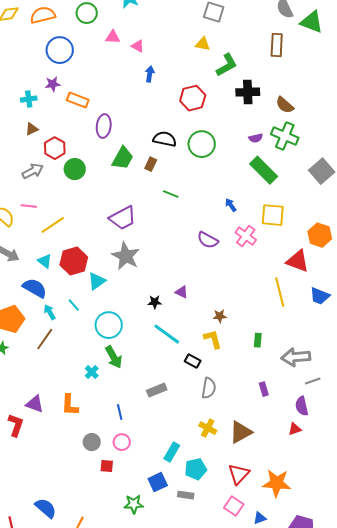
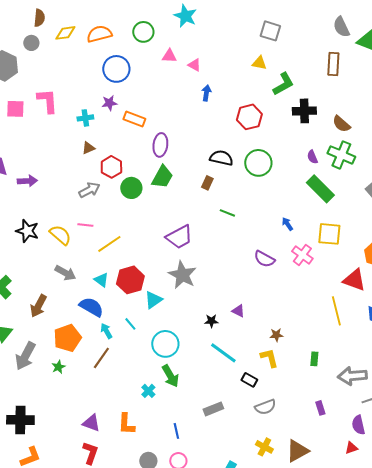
purple semicircle: (256, 138) -> (312, 157), turned 80
green trapezoid: (123, 158) -> (162, 177), moved
gray semicircle: (209, 388) -> (265, 407), turned 60
red L-shape: (16, 425) -> (90, 453), moved

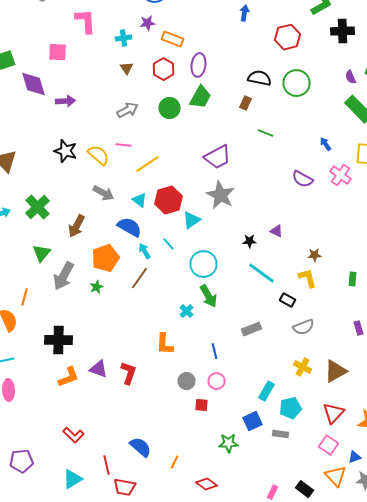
pink square: (15, 109) -> (58, 52), moved
brown triangle: (88, 148) -> (126, 68), turned -40
red hexagon: (111, 167) -> (164, 69), moved
purple triangle: (91, 423) -> (98, 369), moved

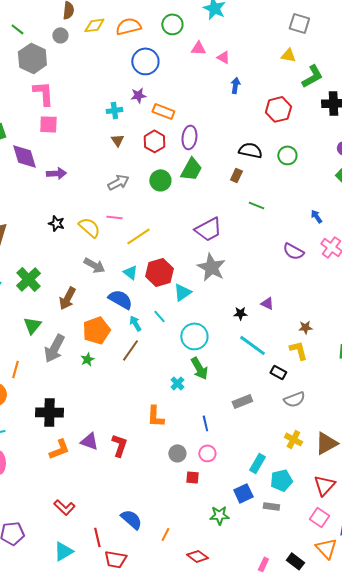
pink L-shape: (86, 21) -> (43, 93), moved
green circle: (296, 83) -> (287, 155), size x0.7
black star: (66, 151) -> (56, 223), size x0.7

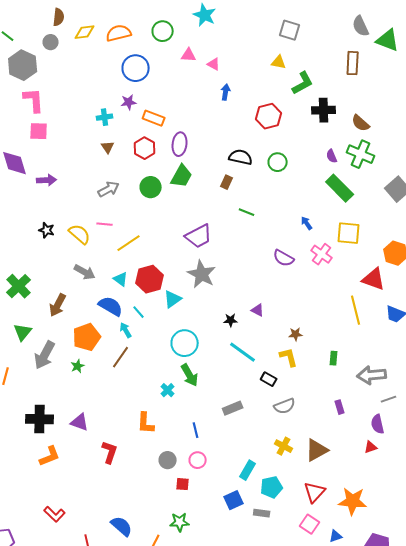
cyan line: (159, 316) -> (139, 312), moved
purple triangle: (89, 441) -> (80, 422), moved
green star: (219, 515) -> (180, 522), moved

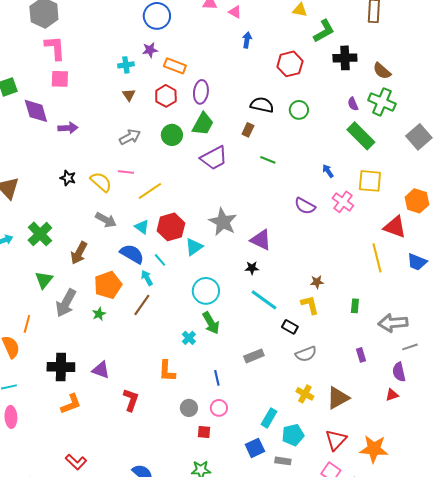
purple trapezoid: (199, 236) -> (214, 158), moved
purple triangle: (258, 310) -> (261, 240), moved, size x1.6

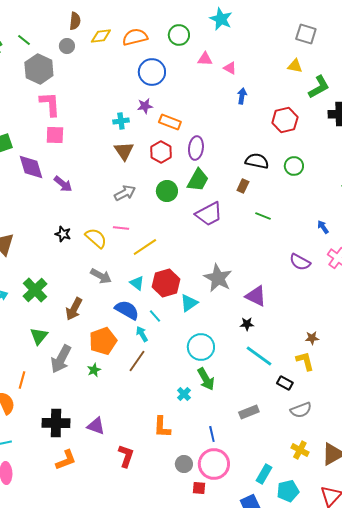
brown triangle: (129, 95) -> (124, 151), size x1.5
purple arrow: (68, 128) -> (63, 184), turned 42
pink circle: (219, 408) -> (214, 464), size x1.8

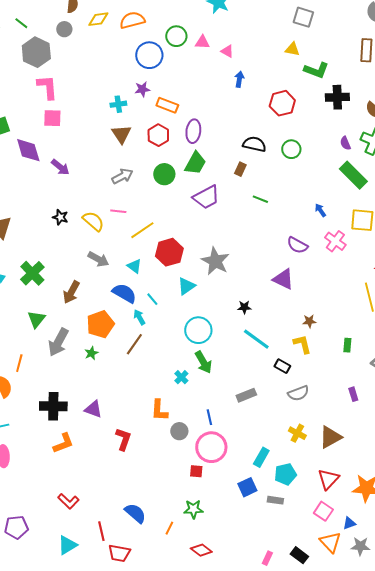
green circle: (179, 35) -> (176, 36), moved
green L-shape: (319, 87) -> (316, 70), turned 50
red hexagon: (166, 283) -> (169, 252), moved
purple triangle: (256, 296) -> (283, 279), moved
gray circle: (184, 464) -> (179, 431), moved

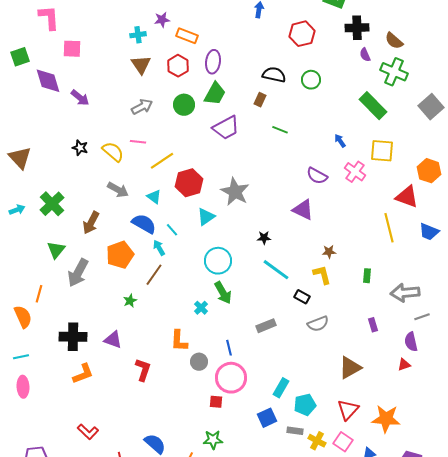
pink L-shape: (47, 87) -> (49, 18), moved
purple semicircle: (345, 143) -> (365, 55), moved
green star: (91, 353) -> (130, 301), moved
yellow cross: (297, 433) -> (317, 441), moved

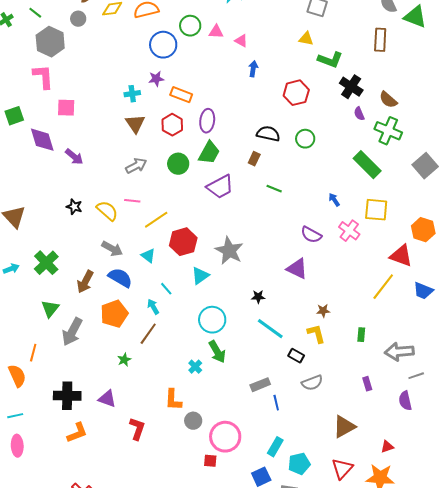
black cross: (357, 28) -> (351, 87), turned 35
blue semicircle: (144, 224) -> (120, 278), moved
yellow line: (389, 228) -> (383, 287), turned 52
blue line: (229, 348) -> (276, 403), moved
red triangle: (404, 365) -> (387, 447), moved

